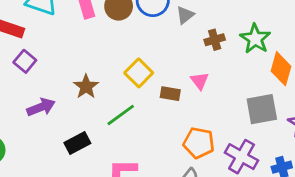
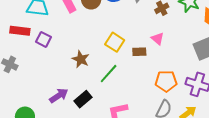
purple square: (25, 61) -> (43, 39), moved
purple arrow: (41, 107) -> (59, 96), moved

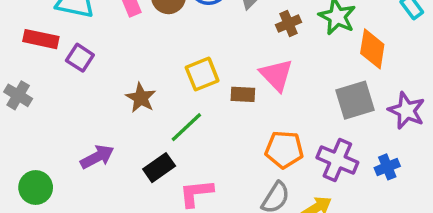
pink triangle: (158, 39) -> (276, 75), size x1.5
yellow square: (115, 42) -> (202, 74), turned 30
black rectangle: (83, 99) -> (159, 168), moved

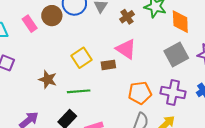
green line: (186, 127) -> (79, 91), turned 50

